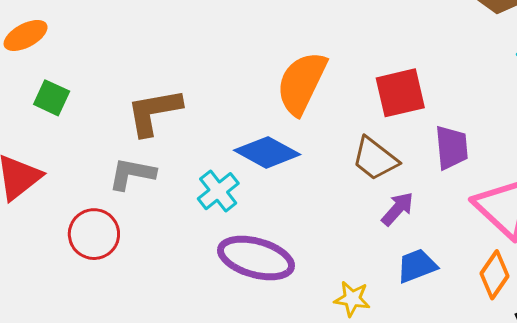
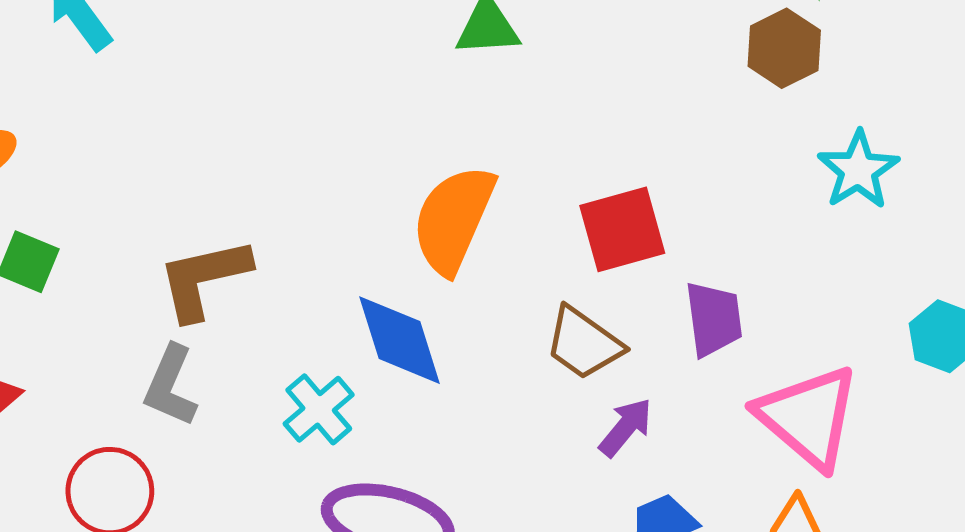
blue diamond: (267, 152) -> (400, 340), turned 46
gray L-shape: (132, 174) -> (171, 386), turned -75

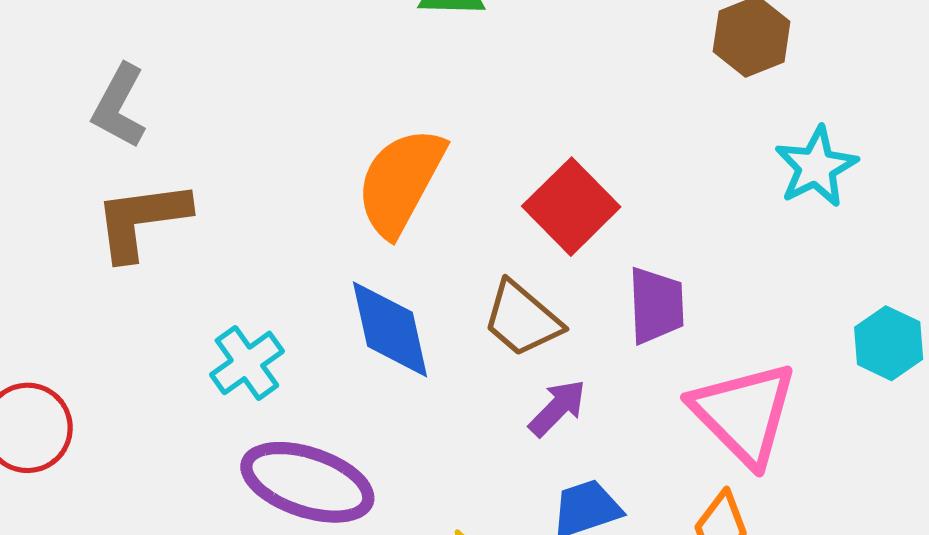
red square: (622, 229) -> (571, 207), turned -34
blue diamond: (400, 340) -> (390, 329), moved
gray L-shape: (171, 386) -> (119, 106), moved

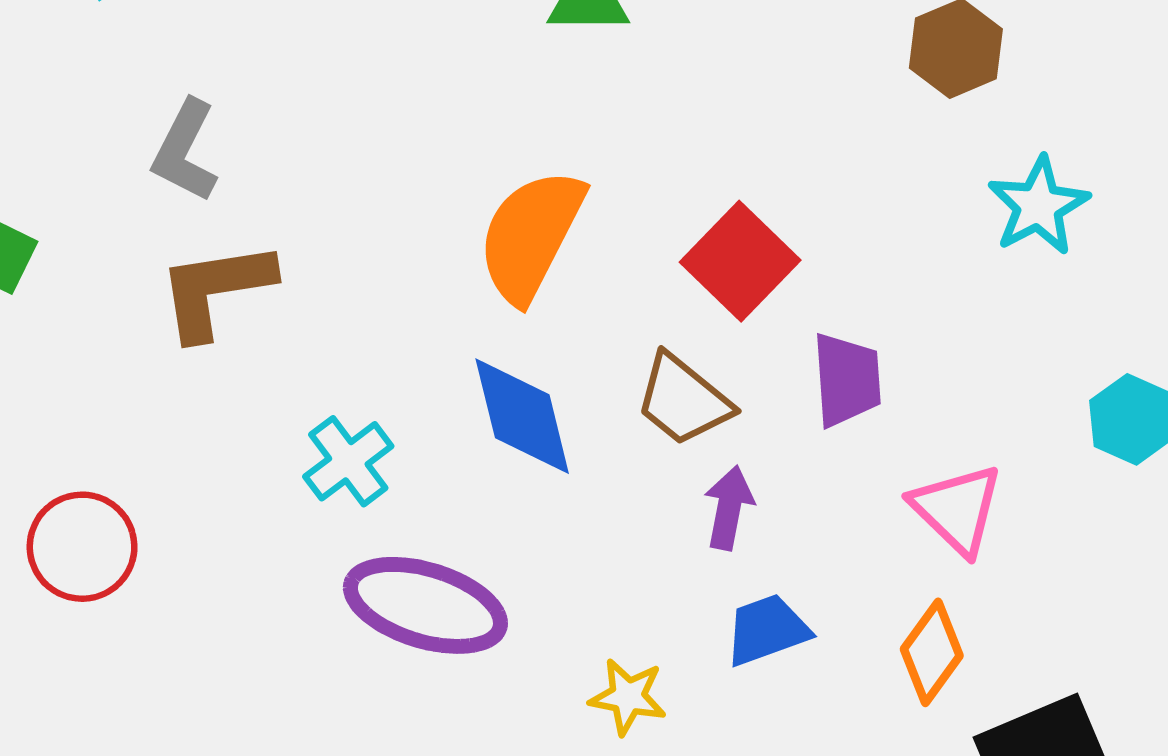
purple arrow: (557, 408) -> (729, 508), turned -32
pink triangle: (744, 413) -> (957, 509), size x0.7

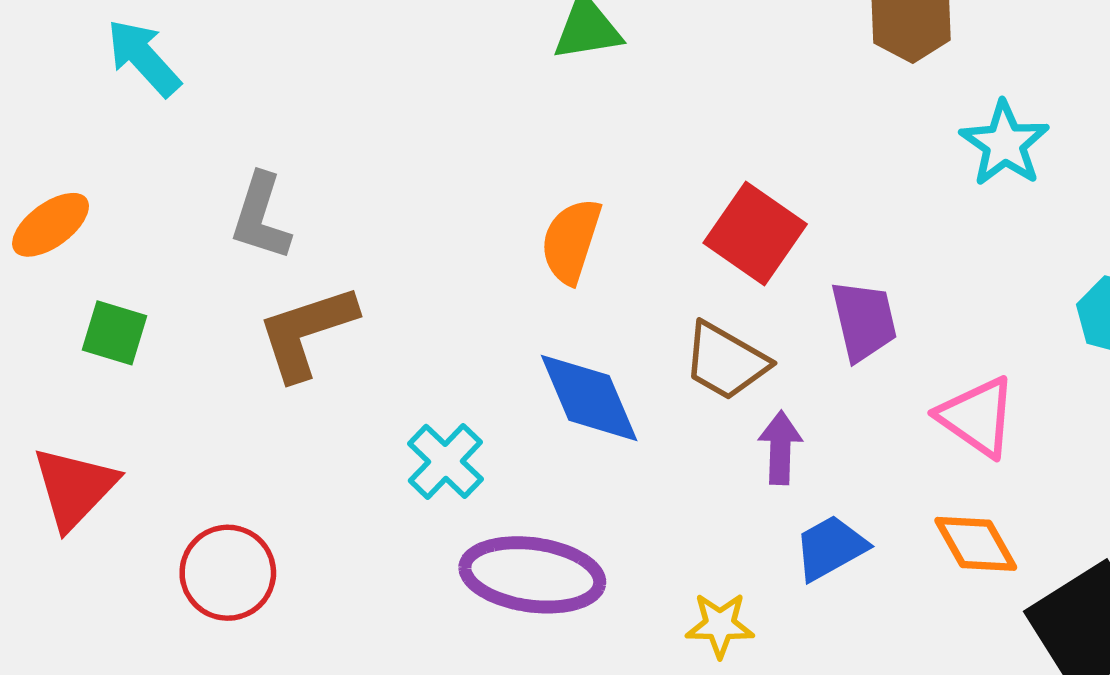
orange semicircle: (531, 236) -> (571, 241), size x0.7
orange diamond: (932, 652) -> (976, 544), turned -56

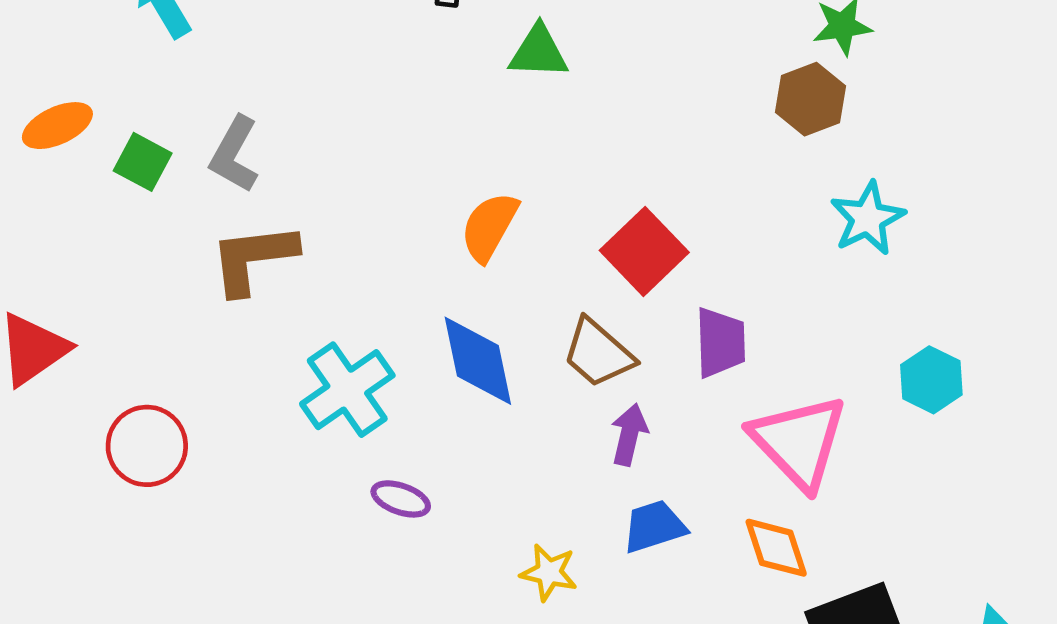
green square: (114, 333) -> (143, 162), moved
pink triangle: (977, 417) -> (799, 442), size x1.4
cyan cross: (445, 461) -> (347, 390), size x1.4
purple ellipse: (532, 575) -> (401, 499), size x0.5

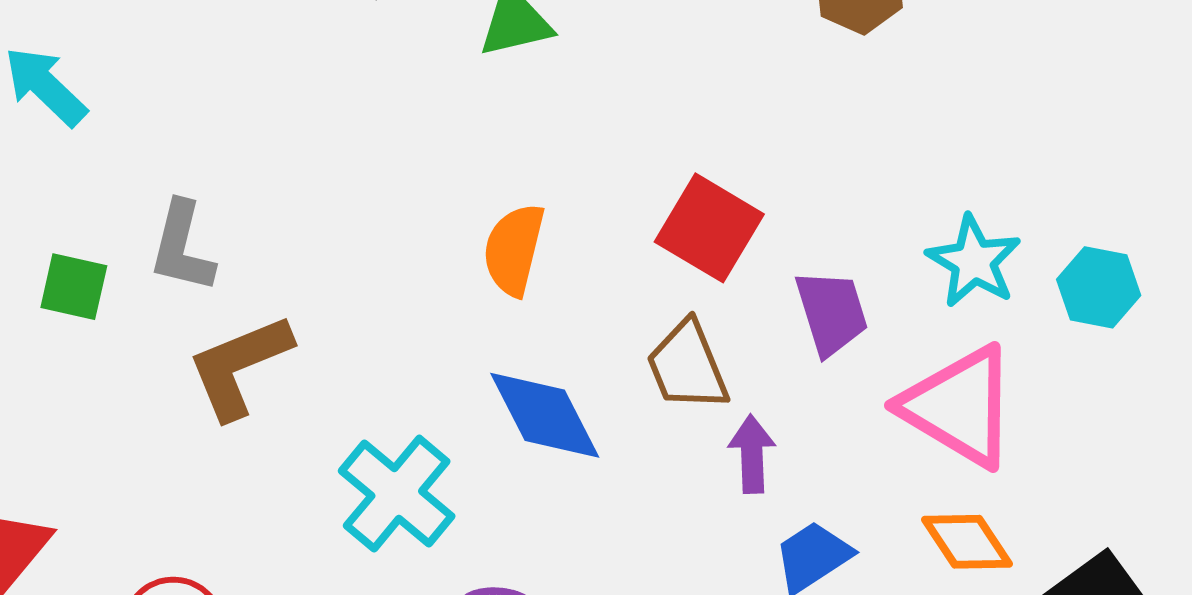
cyan star: (868, 218) -> (974, 261), moved
brown trapezoid: (598, 353) -> (687, 366), turned 42

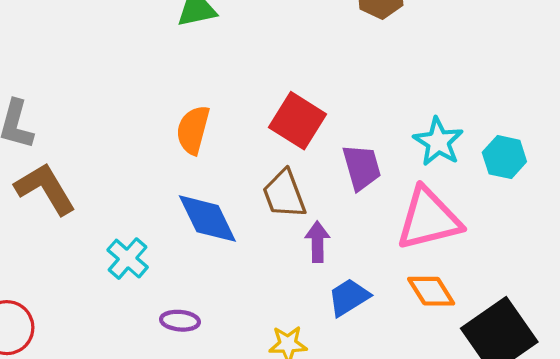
brown L-shape: (239, 366) -> (45, 189), turned 80
pink triangle: (959, 406) -> (429, 219), turned -46
cyan cross: (397, 494) -> (128, 259), size x0.7

